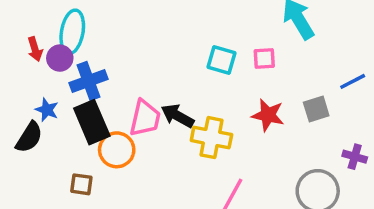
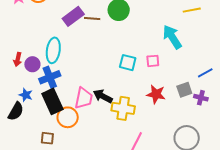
cyan ellipse: (72, 32) -> (53, 50), moved
red arrow: (35, 49) -> (18, 59), turned 32
purple cross: (355, 157) -> (201, 98), moved

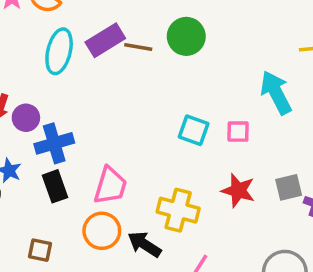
cyan ellipse: (53, 50) -> (59, 51), moved
black arrow: (103, 96) -> (144, 244), moved
black rectangle: (52, 101) -> (55, 186), size x0.7
orange circle: (68, 117) -> (102, 231), moved

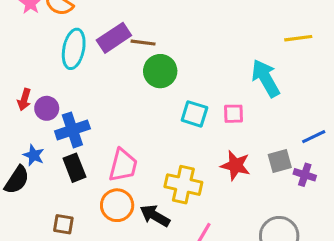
green circle: (186, 36) -> (160, 71), moved

